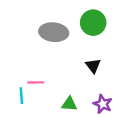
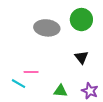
cyan line: (21, 96) -> (18, 84), turned -56

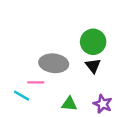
green circle: (81, 20) -> (93, 42), moved
gray ellipse: (47, 28) -> (54, 63), moved

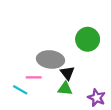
black triangle: (93, 66) -> (67, 73), moved
green triangle: (69, 104) -> (65, 89), moved

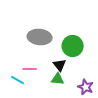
green circle: (88, 39) -> (73, 46), moved
gray ellipse: (51, 59) -> (40, 37), moved

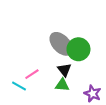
gray ellipse: (40, 37) -> (61, 44), moved, turned 40
pink line: (30, 69) -> (32, 74), turned -32

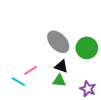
green circle: (78, 49) -> (87, 48), moved
black triangle: (64, 70) -> (61, 66), turned -32

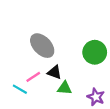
gray ellipse: (58, 42) -> (42, 46), moved
black triangle: (61, 66) -> (54, 72), moved

